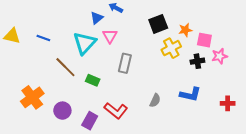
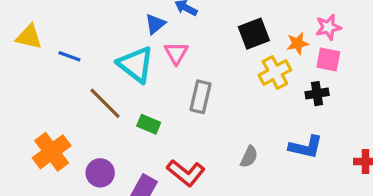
yellow triangle: (12, 36) -> (29, 37), moved
cyan triangle: (85, 43) -> (136, 64), turned -35
pink star: (220, 56) -> (328, 27), moved

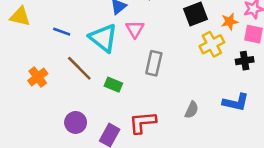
blue line: (69, 56) -> (62, 32), moved
orange cross: (52, 152) -> (38, 77), moved, size x0.7
red L-shape: (186, 173) -> (142, 122), turned 136

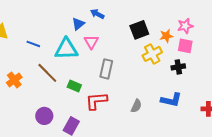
cyan triangle: (103, 38) -> (66, 49), turned -40
red L-shape: (142, 122) -> (96, 101), moved

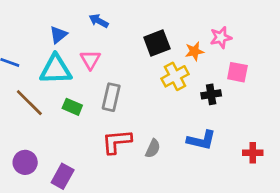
blue triangle: (78, 24) -> (58, 35), moved
pink square: (185, 46) -> (237, 72), moved
green rectangle: (74, 86) -> (72, 107), moved
red L-shape: (96, 101) -> (117, 142), moved

